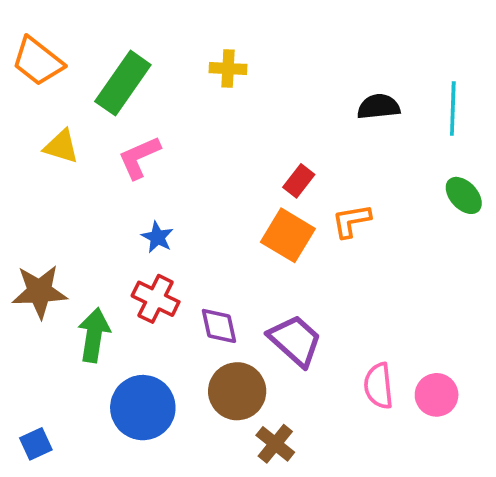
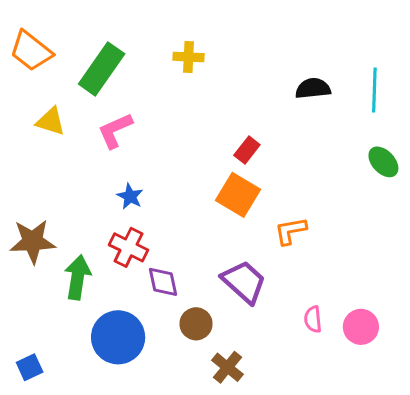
orange L-shape: (351, 221) -> (290, 231), moved
purple diamond: (219, 326) -> (163, 282), moved
pink semicircle: (379, 386) -> (313, 319), size x0.7
brown circle: (237, 391) -> (196, 324), size x0.7

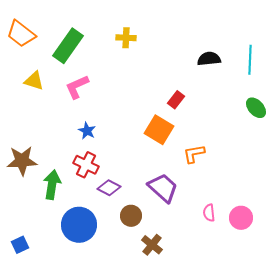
red rectangle: (247, 150) -> (176, 100), moved
purple diamond: (163, 282) -> (109, 188), turned -50

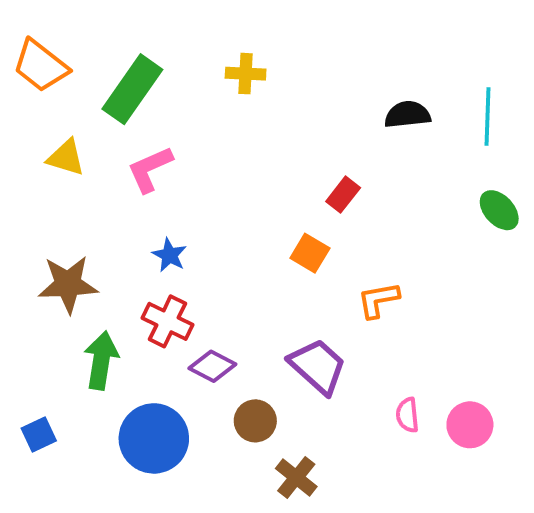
orange square: (159, 130) -> (310, 253), size x0.7
brown star: (22, 161) -> (68, 284), moved
blue square: (20, 245) -> (39, 435), moved

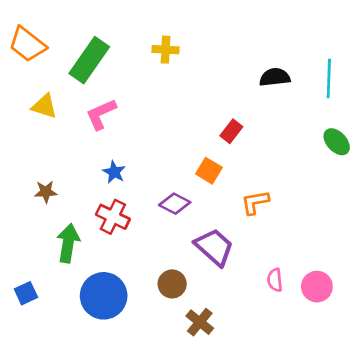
brown star: (68, 284) -> (46, 192), size x0.6
purple diamond: (212, 366) -> (175, 204), moved

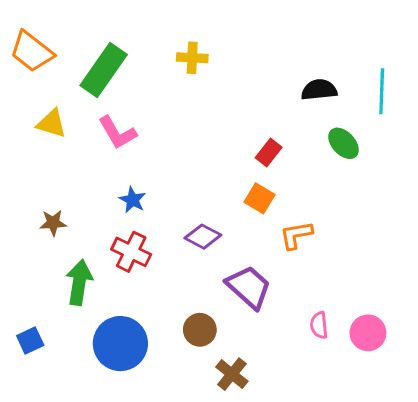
pink L-shape: (101, 114) -> (117, 133), turned -96
green ellipse: (337, 142) -> (343, 143), moved
orange square: (209, 171) -> (259, 198), moved

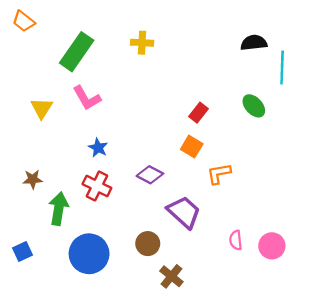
orange trapezoid: (32, 52) -> (24, 21), moved, size x0.7
black semicircle: (319, 90) -> (254, 43), moved
yellow triangle: (52, 123) -> (42, 108), moved, turned 45
brown star: (53, 223) -> (33, 179), moved

